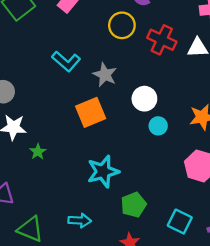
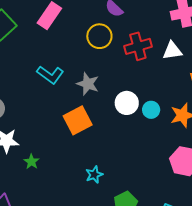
red cross: (162, 40) -> (138, 46), turned -36
cyan circle: (158, 126) -> (151, 110), moved
cyan star: (103, 171) -> (94, 175), size x0.6

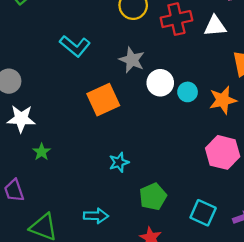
gray star: (88, 84) -> (132, 60), moved
green star: (31, 162) -> (42, 152), moved

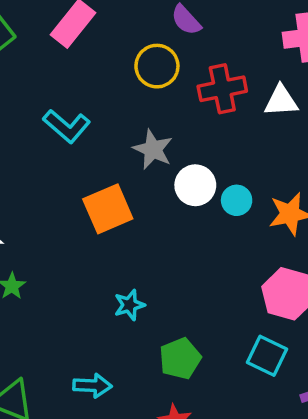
cyan square: (203, 213) -> (267, 356), moved

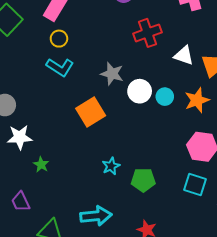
yellow circle: (157, 66) -> (59, 39), moved, size x0.7
white triangle: (281, 101) -> (184, 56), moved, turned 30
green pentagon: (180, 359) -> (143, 180), moved, turned 30
cyan arrow: (92, 386) -> (96, 216), size x1.4

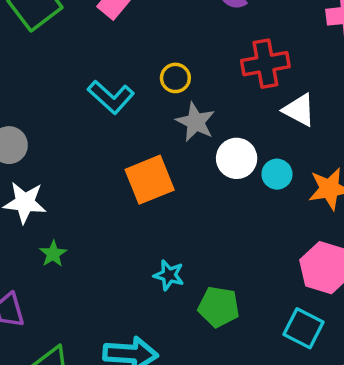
yellow circle: (59, 39) -> (175, 78), moved
white triangle: (184, 56) -> (299, 110), moved
cyan star: (111, 166) -> (169, 275), turned 30

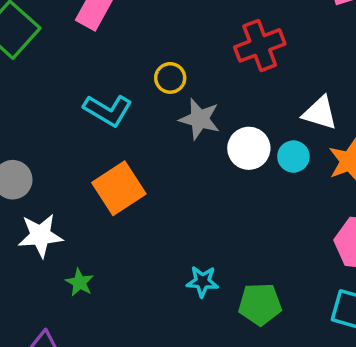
white triangle: (299, 110) -> (320, 113), moved
orange square: (150, 180) -> (119, 188), moved

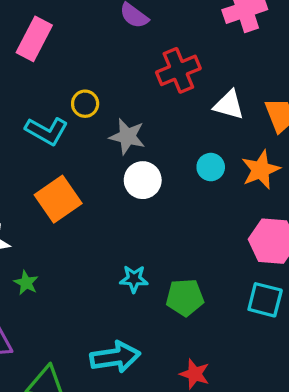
yellow circle: (170, 78) -> (85, 104), moved
white triangle: (320, 113) -> (229, 105), moved
white circle: (249, 148) -> (143, 180), moved

